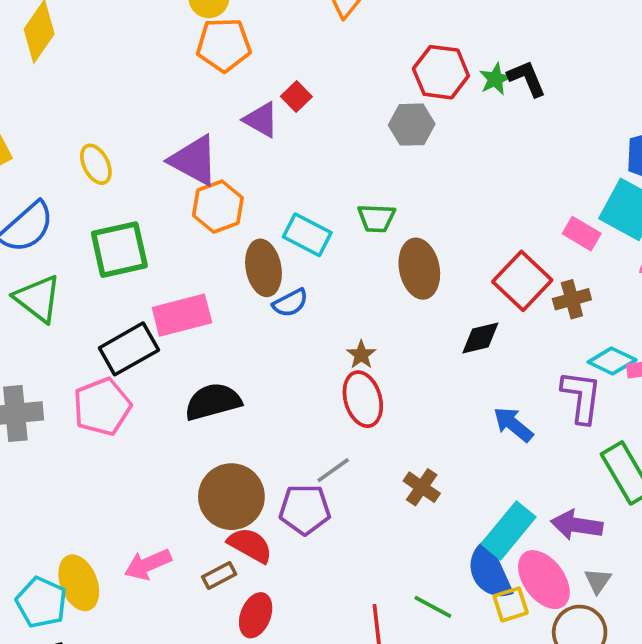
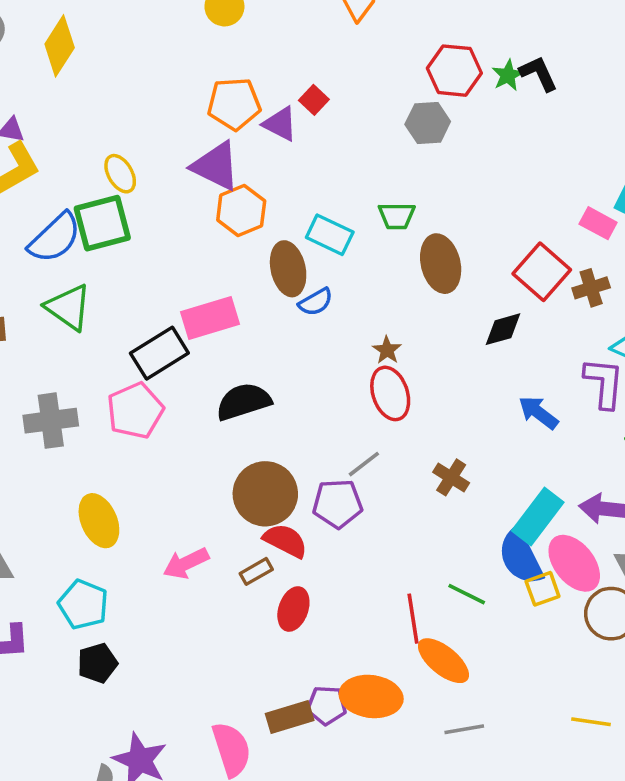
orange pentagon: (224, 45) -> (234, 104), moved
green square: (119, 250) -> (102, 223), moved
yellow ellipse: (79, 583) -> (99, 521), moved

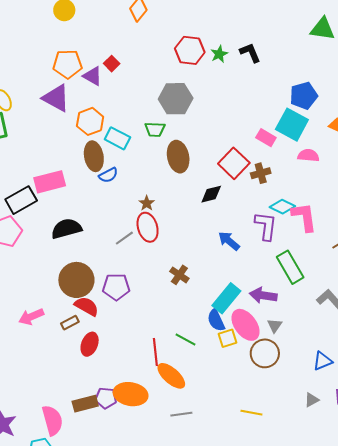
black L-shape: (539, 73) -> (250, 53), moved
gray hexagon: (428, 123) -> (176, 99), moved, size x1.4
orange hexagon: (241, 210) -> (90, 121), moved
gray line: (364, 464) -> (124, 238), moved
blue semicircle: (521, 557) -> (216, 320), size x0.7

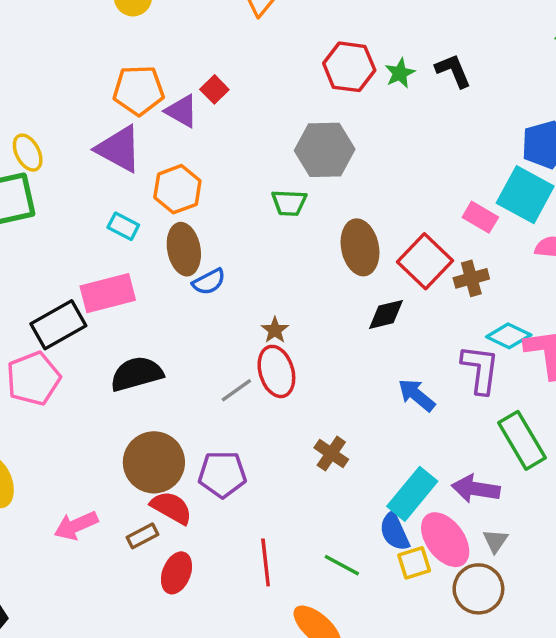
cyan rectangle: (117, 138) -> (123, 226), moved, size x0.7
brown ellipse: (178, 157) -> (360, 247), moved
red line: (155, 352) -> (266, 562), moved

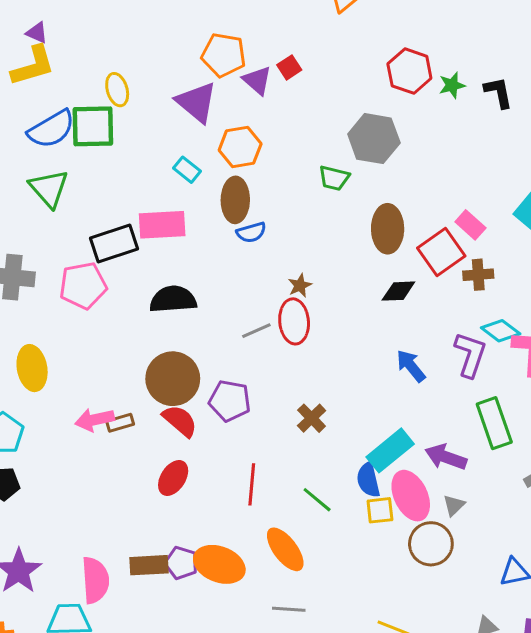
pink rectangle: (480, 217) -> (470, 225), moved
brown cross: (331, 454) -> (312, 418), moved
brown rectangle: (142, 536) -> (120, 423), moved

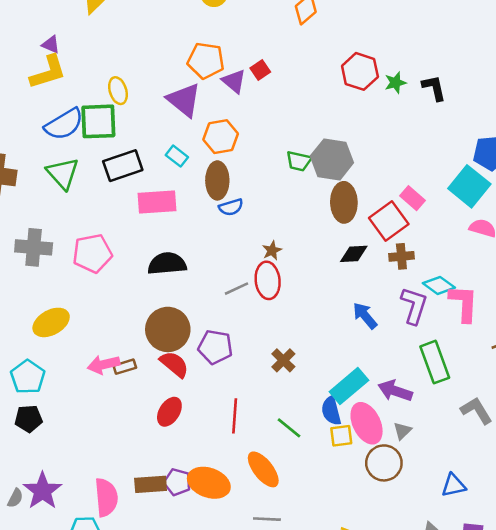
gray hexagon: (374, 139) -> (332, 159), moved
black rectangle: (114, 243) -> (123, 166), moved
brown cross: (478, 275) -> (401, 256), moved
yellow ellipse: (32, 368) -> (51, 322), turned 72

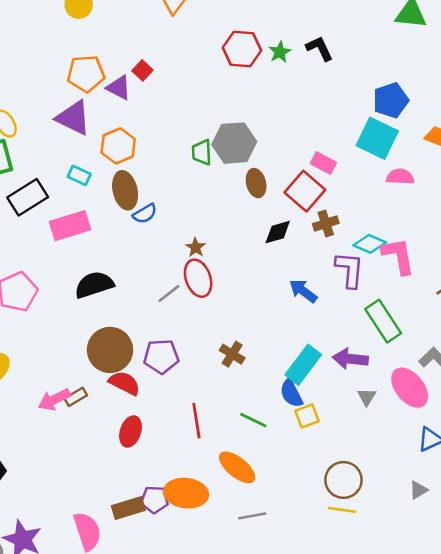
green trapezoid: (299, 161) -> (202, 152), turned 88
brown ellipse: (344, 202) -> (256, 183), size x0.7
pink ellipse: (367, 423) -> (410, 388), moved
brown circle: (384, 463) -> (343, 480), moved

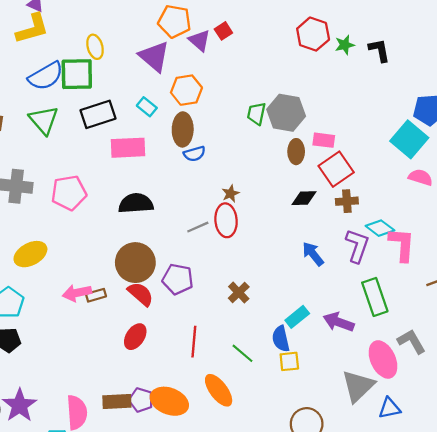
pink rectangle: (323, 163) -> (324, 140), moved, turned -35
cyan rectangle: (303, 365) -> (297, 317), size x0.7
gray triangle: (367, 397) -> (358, 386), moved, size x2.0

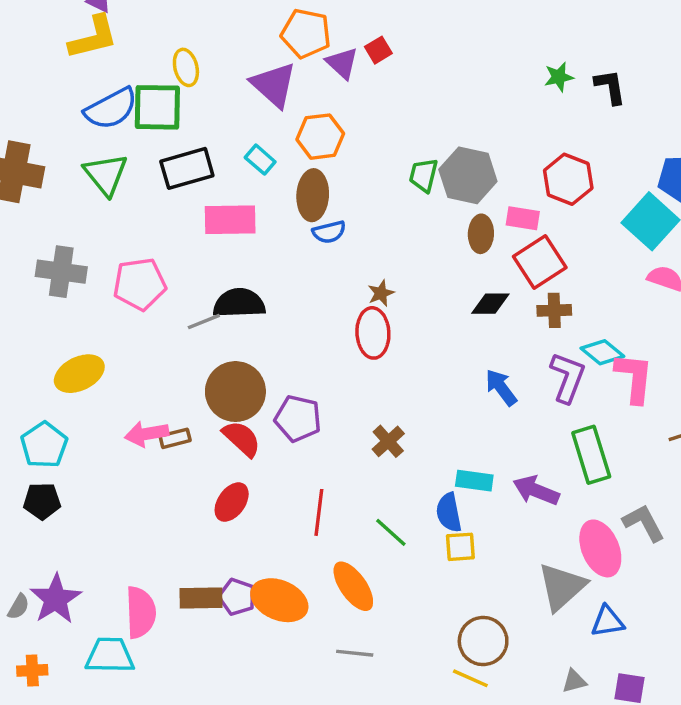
red hexagon: (313, 34) -> (568, 179), moved
gray line: (198, 227) -> (204, 322), moved
cyan rectangle: (297, 317) -> (474, 481), turned 45

